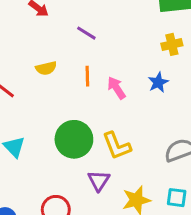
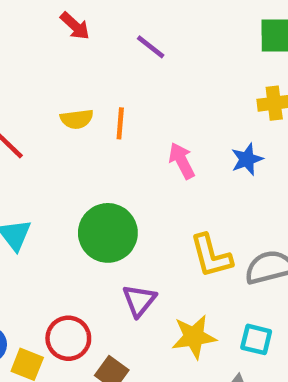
purple line: (86, 33) -> (151, 47), moved
orange line: (87, 76) -> (120, 123), moved
yellow L-shape: (117, 146) -> (211, 256), moved

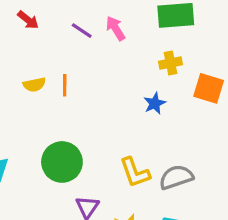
pink arrow: (182, 161) -> (116, 28), moved

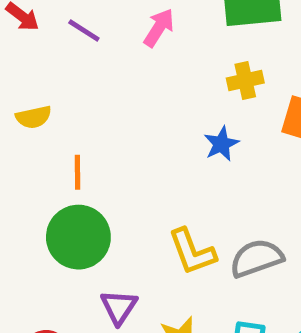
pink arrow: (116, 28) -> (159, 28), turned 65
purple line: (82, 31) -> (84, 31), moved
orange line: (65, 85) -> (77, 172), moved

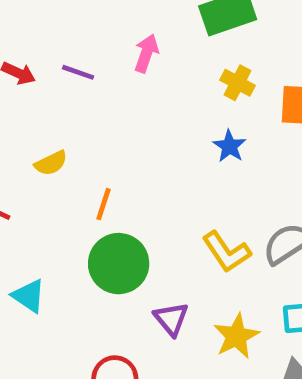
yellow cross: (245, 81) -> (238, 83), turned -36
orange line: (77, 172) -> (103, 204), turned 32

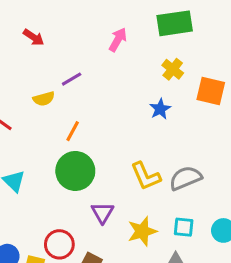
purple line: (78, 72) -> (72, 79), moved, turned -60

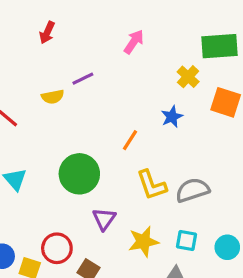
green rectangle: (175, 23) -> (219, 46), moved
red arrow: (34, 37) -> (47, 33), turned 75
orange line: (73, 131) -> (130, 140), moved

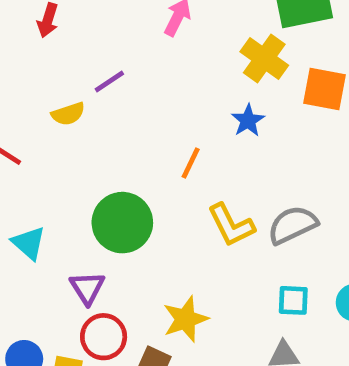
yellow cross: (188, 77) -> (264, 58), size x1.4
purple triangle: (104, 219) -> (87, 288), moved
yellow star: (143, 242) -> (185, 319), moved

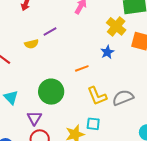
orange line: (191, 163) -> (82, 68), turned 40
cyan square: (293, 300) -> (93, 124), moved

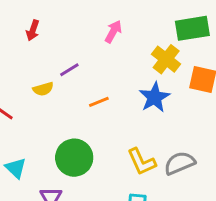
blue star: (107, 52) -> (154, 97), size x1.5
orange line: (82, 68) -> (99, 102), moved

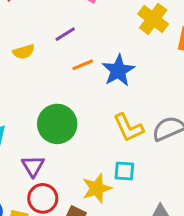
purple line: (69, 70) -> (65, 34), moved
blue star: (154, 97) -> (118, 70), moved

